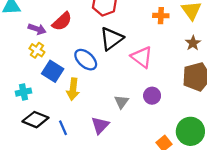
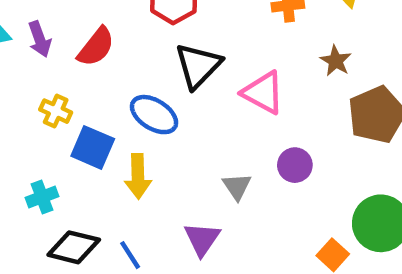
purple arrow: (37, 29) -> (40, 39), moved, turned 60
brown star: (193, 43) -> (336, 61), moved

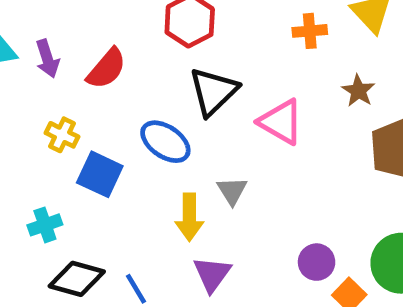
purple circle: (295, 165) -> (317, 262), moved
yellow arrow: (138, 176) -> (189, 217), moved
gray triangle: (237, 186) -> (232, 191), moved

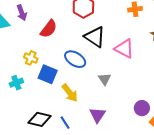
purple arrow: (47, 59) -> (22, 13), moved
black triangle: (213, 91) -> (95, 37), turned -40
yellow arrow: (189, 217) -> (70, 93), moved, turned -36
cyan cross: (45, 225) -> (16, 83), moved

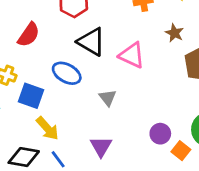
yellow arrow: (70, 93) -> (47, 128), moved

